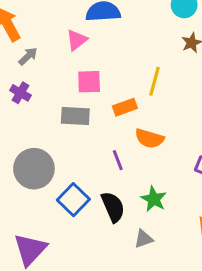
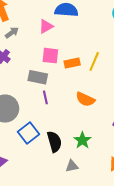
orange rectangle: (125, 107) -> (72, 63), moved
purple line: (118, 160) -> (45, 97), moved

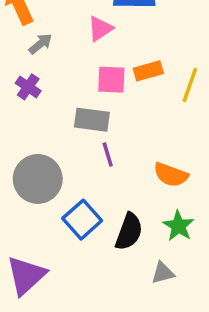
orange rectangle: (72, 63) -> (148, 71), moved
orange semicircle: (85, 99) -> (171, 175), moved
black semicircle: (54, 142) -> (129, 232), turned 40

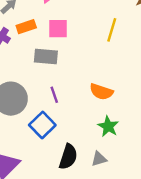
orange rectangle: (148, 71) -> (26, 27), moved
purple line: (108, 154) -> (54, 95), moved
black semicircle: (129, 232) -> (68, 157), moved

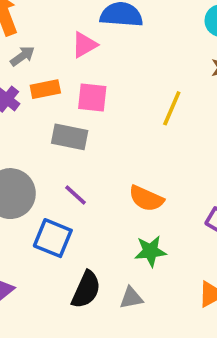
purple line: (54, 95) -> (76, 195), turned -35
blue square: (42, 125) -> (53, 238), turned -30
green star: (108, 126) -> (150, 251), turned 30

